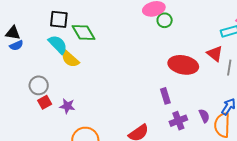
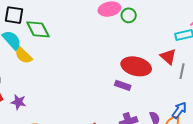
green circle: (165, 20) -> (129, 15), moved
purple rectangle: (165, 96) -> (123, 85), moved, turned -56

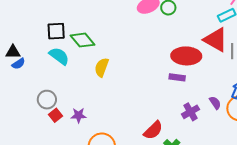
yellow semicircle: (23, 55) -> (102, 67), moved, turned 78
red triangle: (168, 57) -> (216, 40), size x1.5

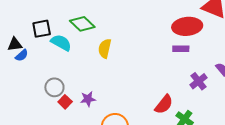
black square: (56, 31) -> (42, 29), moved

